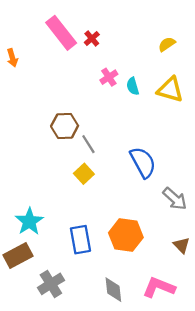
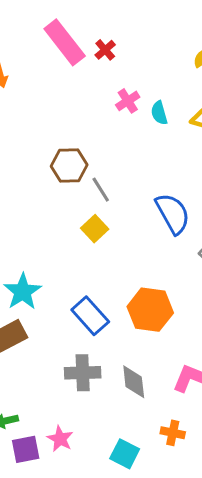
blue rectangle: (80, 240) -> (90, 316), turned -32
gray cross: (51, 284) -> (83, 373), moved, turned 30

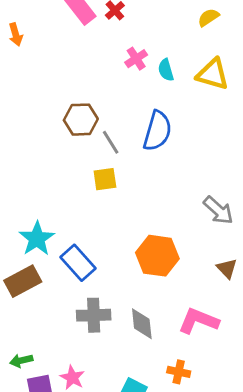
blue semicircle: (173, 214) -> (157, 131), moved, turned 45
yellow square: (95, 229) -> (105, 179), turned 35
blue rectangle: (90, 316) -> (78, 263), moved

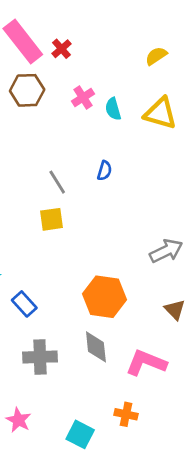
brown hexagon: (81, 120) -> (27, 90), moved
blue semicircle: (157, 131) -> (104, 171), size x0.5
gray arrow: (218, 210) -> (166, 251), turned -68
blue rectangle: (78, 263) -> (24, 304), size x0.7
gray diamond: (142, 324) -> (96, 347), moved

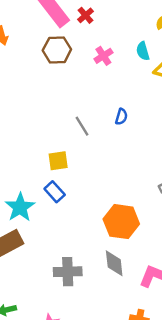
cyan semicircle: (113, 109) -> (143, 51), moved
yellow square: (51, 219) -> (58, 161), moved
blue rectangle: (24, 304) -> (55, 192), moved

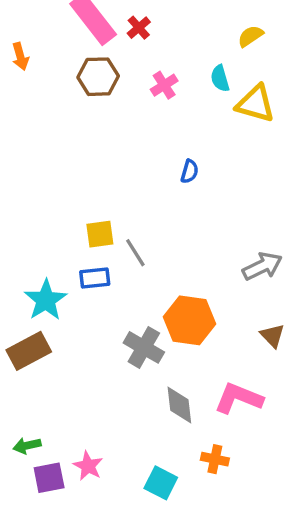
gray line: (82, 126) -> (135, 253), moved
blue rectangle: (55, 192) -> (95, 278), turned -54
gray diamond: (114, 263) -> (179, 405), moved
gray cross: (68, 272) -> (144, 347), moved, turned 32

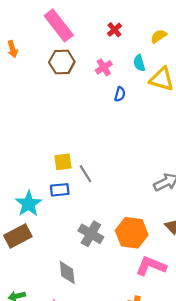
red cross: (139, 28) -> (114, 30), moved
blue semicircle: (190, 171) -> (120, 94), moved
orange hexagon: (190, 320) -> (132, 233), moved
gray diamond: (179, 405) -> (67, 272), moved

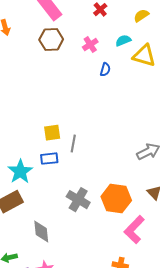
cyan semicircle: (139, 63) -> (123, 41), turned 84
gray line: (85, 174) -> (73, 144), turned 42
pink L-shape: (151, 266) -> (134, 230), turned -68
gray diamond: (67, 272) -> (41, 232), moved

